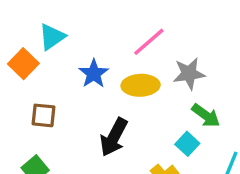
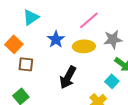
orange square: (23, 64) -> (14, 44), moved

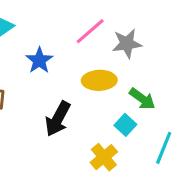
gray star: (113, 39) -> (127, 44), moved
yellow ellipse: (84, 46) -> (99, 80), moved

